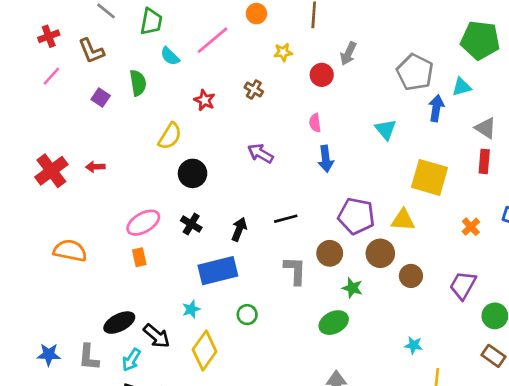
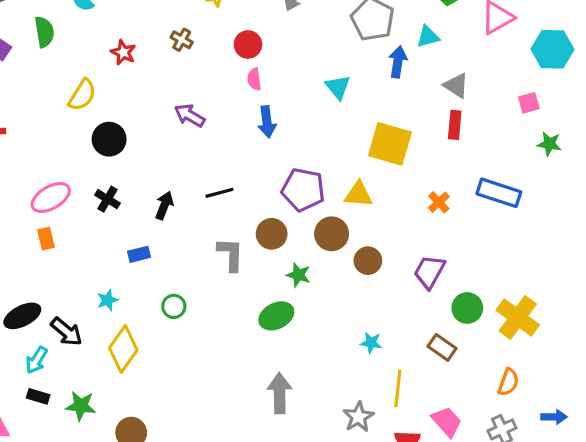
red circle: (322, 75) -> (248, 44), moved
blue rectangle: (218, 271) -> (139, 254), size x0.5
brown rectangle: (494, 356) -> (442, 347), moved

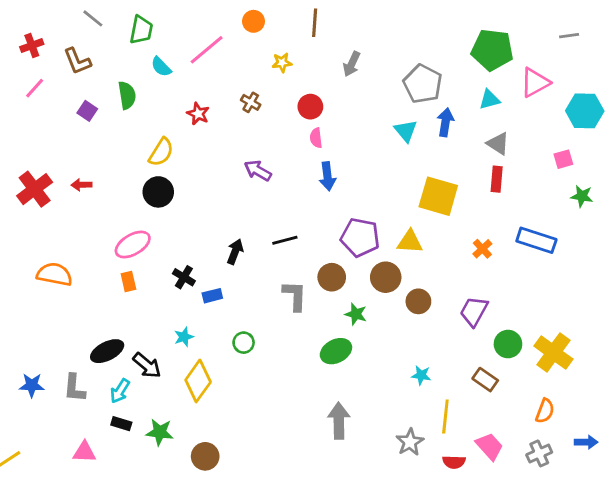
cyan triangle: (428, 37) -> (489, 100), moved
cyan triangle: (338, 87) -> (406, 131), moved
black circle: (109, 139) -> (158, 192), moved
black cross: (108, 199) -> (184, 277), moved

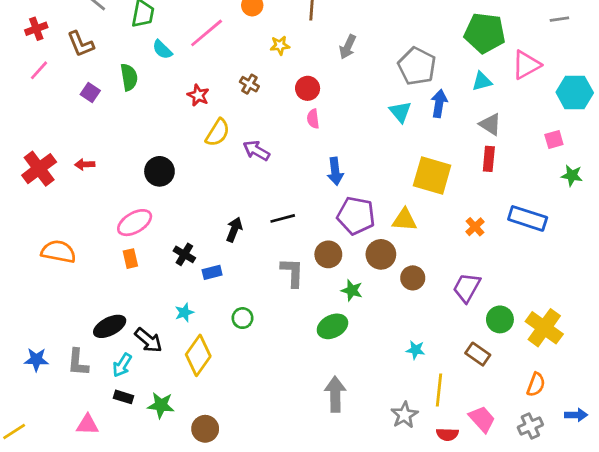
yellow semicircle: (161, 152) -> (218, 133), moved
blue arrow: (327, 176) -> (335, 171), moved

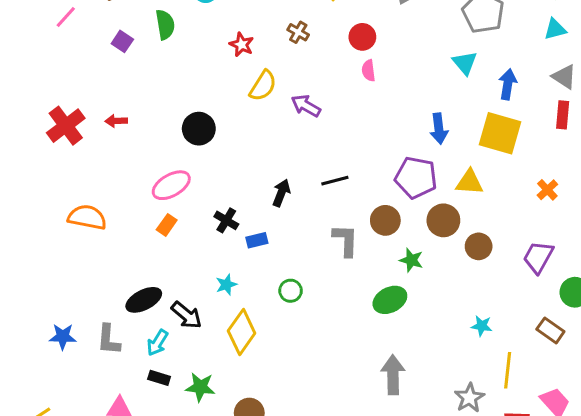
blue arrow: (439, 104) -> (508, 84), moved
blue arrow: (335, 171) -> (439, 129), moved
orange rectangle: (130, 259) -> (167, 225), turned 48

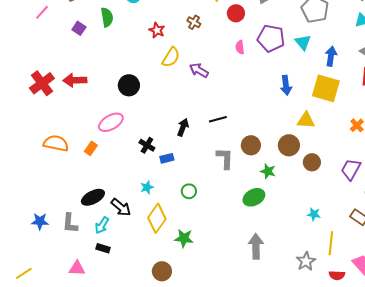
red circle: (362, 37) -> (236, 13), moved
red arrow: (116, 121) -> (75, 80), size x1.6
purple pentagon: (416, 178) -> (271, 38), moved
orange rectangle: (167, 225) -> (91, 148), moved
green star: (200, 387) -> (184, 238), moved

